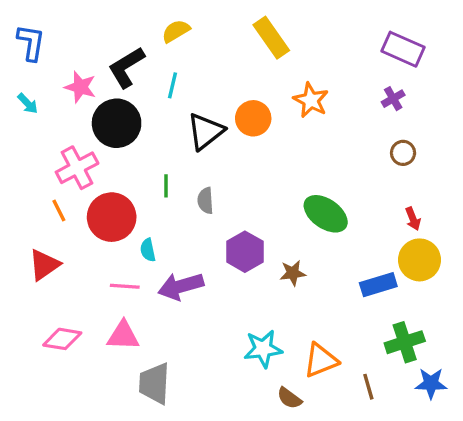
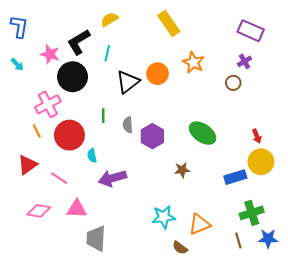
brown circle: (403, 153) -> (233, 83), moved
purple hexagon: (245, 252) -> (152, 136), moved
pink line: (125, 286) -> (59, 178), moved, turned 30
brown line: (368, 387) -> (238, 241), moved

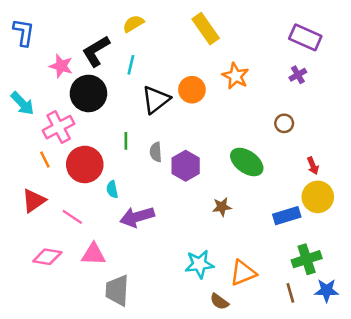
cyan arrow: (17, 64) -> (22, 103), moved, size x1.5
brown circle: (233, 83) -> (284, 123), moved

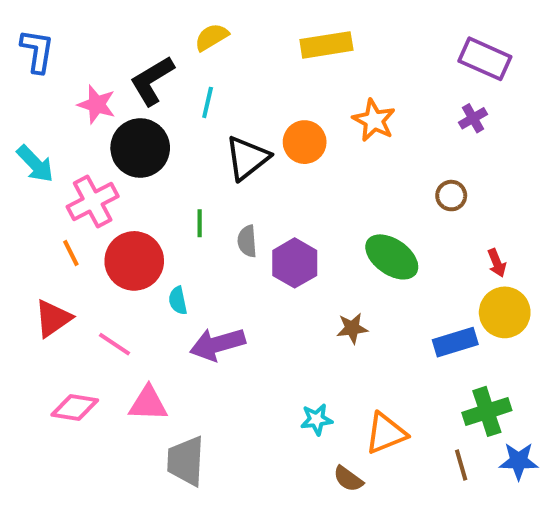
yellow rectangle: (206, 29) -> (326, 45), turned -64
cyan star: (199, 264) -> (316, 419), size x0.7

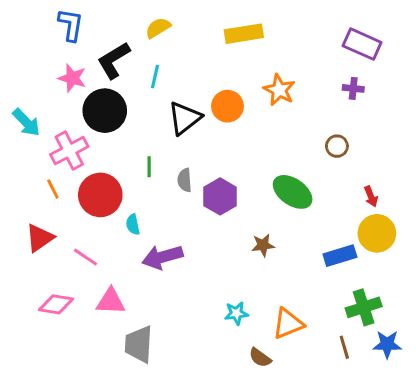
blue L-shape: (37, 51) -> (71, 25), moved
purple cross: (473, 118) -> (353, 88), turned 36

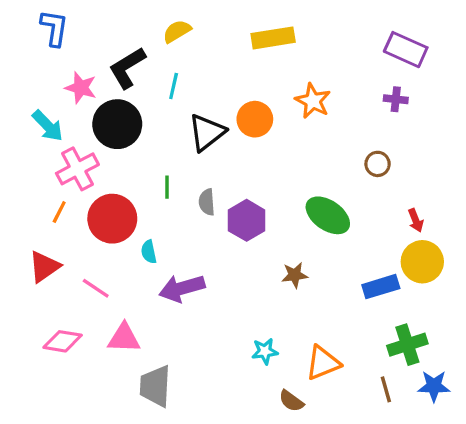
blue L-shape: (71, 25) -> (54, 28), moved
cyan arrow: (26, 122) -> (48, 126), moved
orange line: (53, 189) -> (59, 212), turned 54

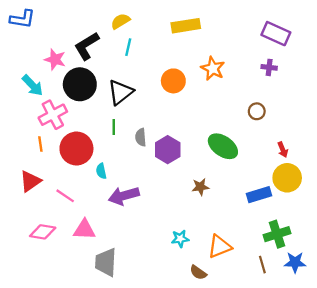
blue L-shape: (54, 28) -> (22, 19), moved, turned 90
cyan line: (174, 86) -> (128, 47), moved
black triangle: (207, 132) -> (120, 92), moved
orange line: (59, 212) -> (40, 144), turned -35

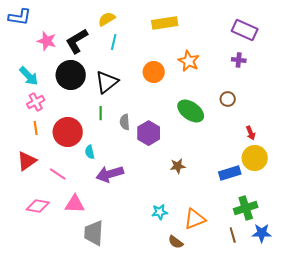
pink star: (55, 59) -> (47, 41), moved
pink cross: (53, 115) -> (36, 102), moved, size x0.7
green ellipse: (223, 146) -> (191, 111), moved

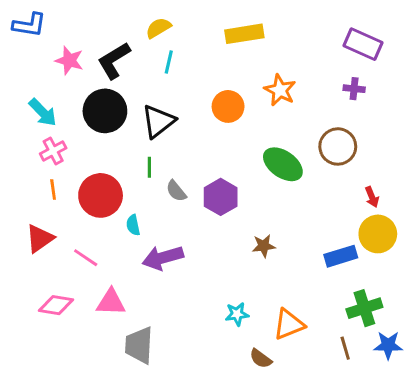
brown circle: (228, 99) -> (338, 146), size x1.6
gray semicircle: (125, 122) -> (176, 191), moved, turned -35

